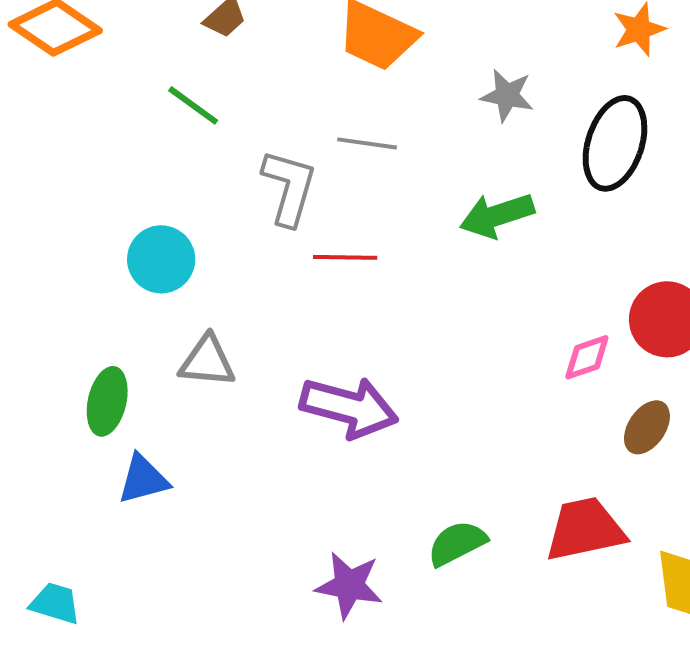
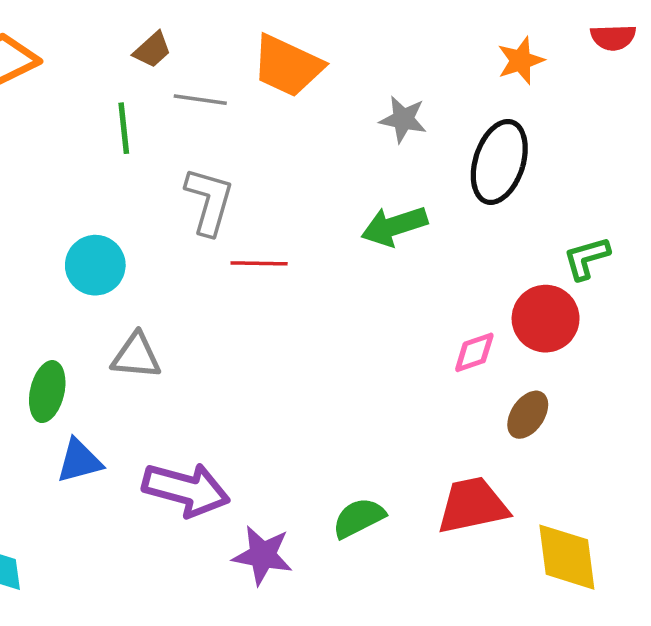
green line: (193, 105) -> (124, 128), turned 48
gray line: (367, 143) -> (200, 100), moved
purple arrow: (349, 407) -> (186, 489), moved

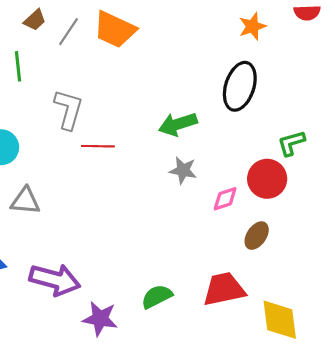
gray line: (200, 100) -> (68, 32), moved, turned -64
gray star: (403, 119) -> (183, 170), moved

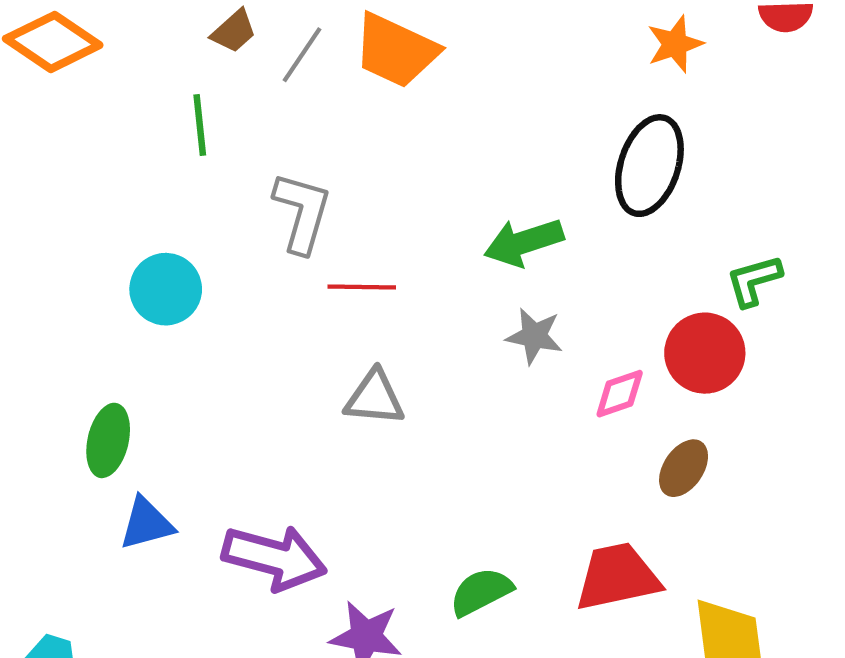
gray triangle: (25, 201) -> (375, 398), moved

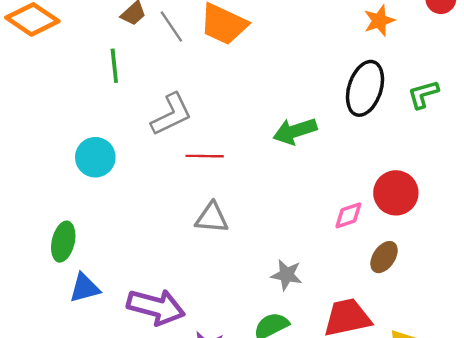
gray line: (302, 55) -> (171, 27), turned -68
gray L-shape: (302, 212) -> (171, 114), turned 48
green L-shape: (754, 281) -> (423, 94), moved
gray star: (534, 336) -> (287, 275), moved

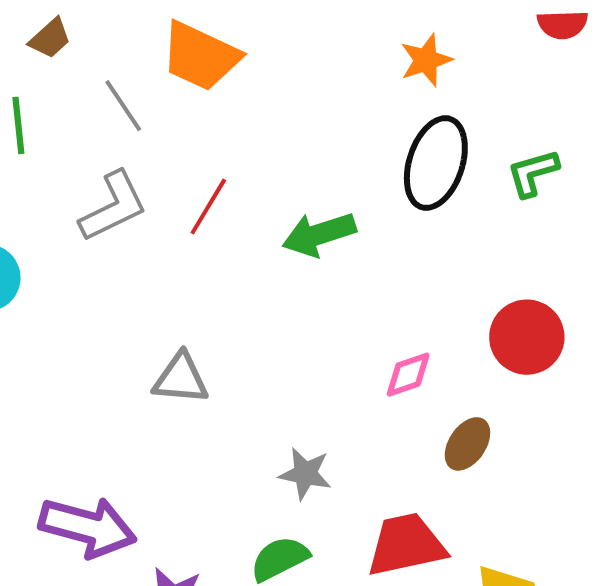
orange star: (379, 21) -> (426, 60), moved
gray line: (171, 27) -> (123, 106), moved
red line: (205, 156) -> (208, 207), moved, turned -60
red circle: (396, 193) -> (527, 337), moved

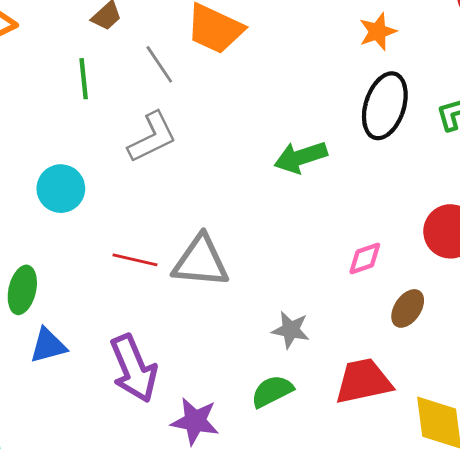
red line: (208, 207) -> (135, 260), moved, turned 72
gray triangle: (181, 379) -> (201, 261), size x1.4
purple arrow: (88, 527) -> (134, 368), turned 52

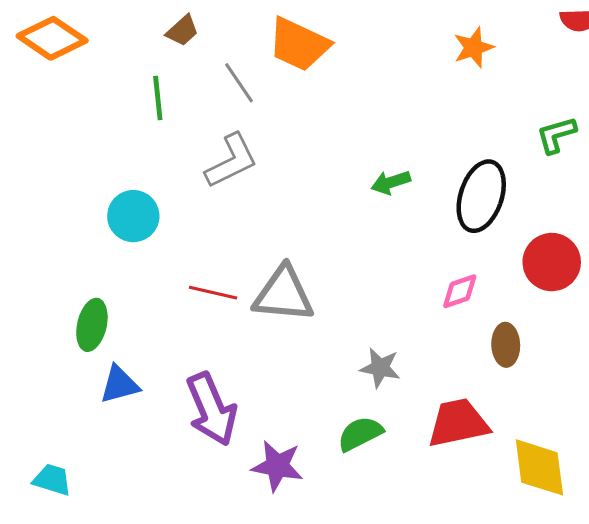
black ellipse: (385, 106) -> (481, 196), moved
green arrow: (301, 157) -> (391, 182), size x0.7
brown ellipse: (408, 308) -> (506, 345), turned -36

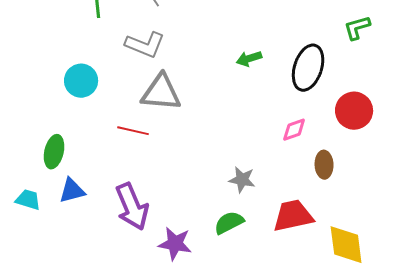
gray L-shape: (231, 161) -> (145, 45), turned 48
gray triangle: (284, 294) -> (161, 93), moved
cyan trapezoid: (52, 480) -> (28, 200), moved

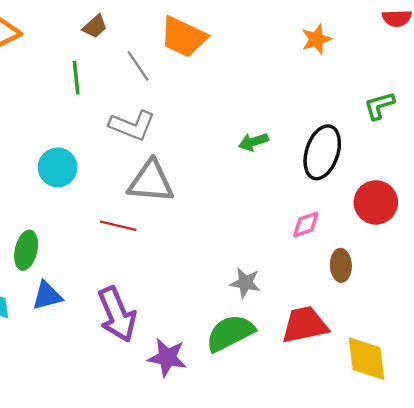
green semicircle: (229, 223) -> (230, 333), size x1.4

